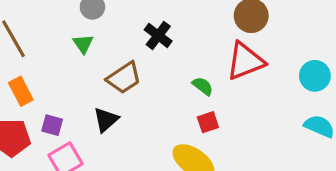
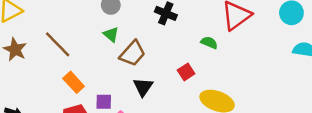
brown trapezoid: (124, 78) -> (133, 53), moved
red square: (208, 122) -> (186, 72), moved

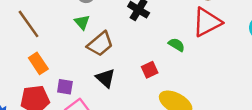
black triangle: (143, 87) -> (105, 78), turned -30

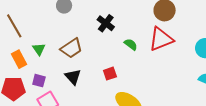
green triangle: (82, 22) -> (39, 49), moved
green semicircle: (177, 45) -> (131, 44), moved

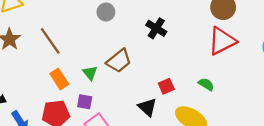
green semicircle: (131, 44) -> (206, 84), moved
green triangle: (39, 49) -> (90, 73), moved
black triangle: (73, 77) -> (147, 107), moved

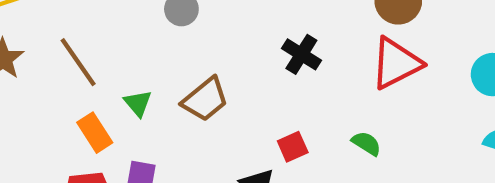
black cross: (156, 28) -> (301, 54), moved
green triangle: (90, 73) -> (138, 103), moved

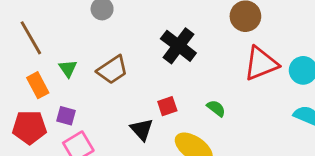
black cross: (301, 54) -> (178, 46), size x1.4
red triangle: (396, 63) -> (261, 64), moved

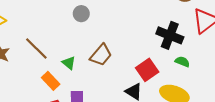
black cross: (178, 46) -> (170, 35), moved
red square: (167, 106) -> (147, 70), size x1.5

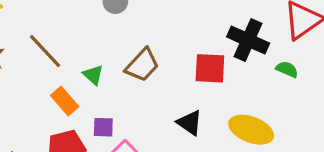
green semicircle: (182, 62) -> (287, 69), moved
red square: (147, 70) -> (210, 68), moved, turned 35

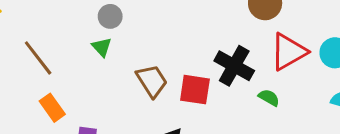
brown trapezoid: (142, 65) -> (152, 81), moved, turned -81
green triangle: (93, 75) -> (102, 47), moved

